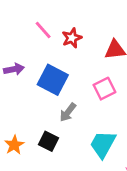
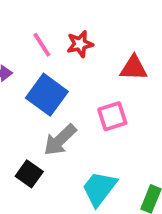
pink line: (43, 30) -> (42, 45), moved
gray arrow: (68, 112) -> (60, 140), size x1.4

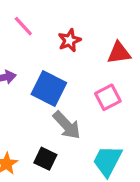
pink line: (42, 45) -> (23, 26), moved
gray arrow: (60, 140) -> (67, 125), turned -80

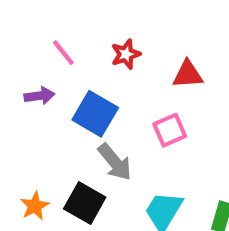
pink line: (23, 26) -> (63, 53), moved
black square: (45, 159) -> (85, 203), size x1.4

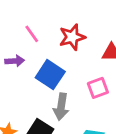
red star: (126, 54) -> (72, 37), size x1.4
gray arrow: (115, 162) -> (61, 107), turned 45

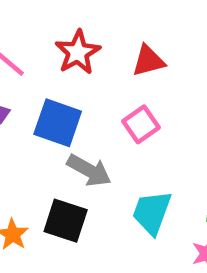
gray arrow: (61, 107) -> (89, 170), turned -55

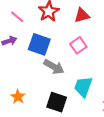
black square: (66, 221) -> (57, 102), moved

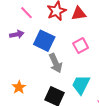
red triangle: (82, 15) -> (79, 14), moved
gray arrow: (54, 67) -> (56, 63), turned 30

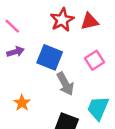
pink line: (27, 13) -> (12, 26), moved
orange star: (19, 87) -> (22, 103), moved

